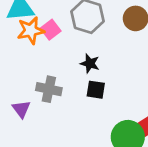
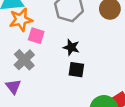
pink square: (51, 30) -> (36, 36), moved, turned -35
gray cross: (49, 89) -> (24, 60), moved, turned 35

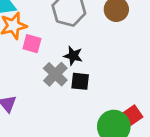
gray cross: (24, 60) -> (55, 74), moved

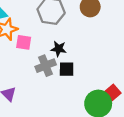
gray cross: (55, 74) -> (46, 66), turned 30

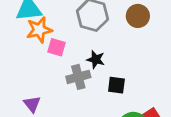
black square: (67, 69) -> (116, 85), moved

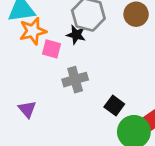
black star: (96, 60) -> (76, 35), moved
black square: (116, 85) -> (114, 106), moved, turned 30

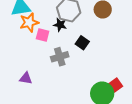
black square: (114, 106) -> (82, 43), moved
purple triangle: (27, 109) -> (26, 78), turned -40

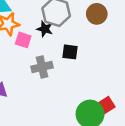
black square: (82, 43) -> (70, 52), turned -32

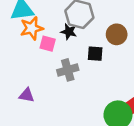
brown circle: (97, 14) -> (117, 34), moved

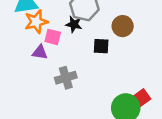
gray cross: (68, 70) -> (66, 78), moved
purple triangle: (27, 95) -> (40, 52), moved

